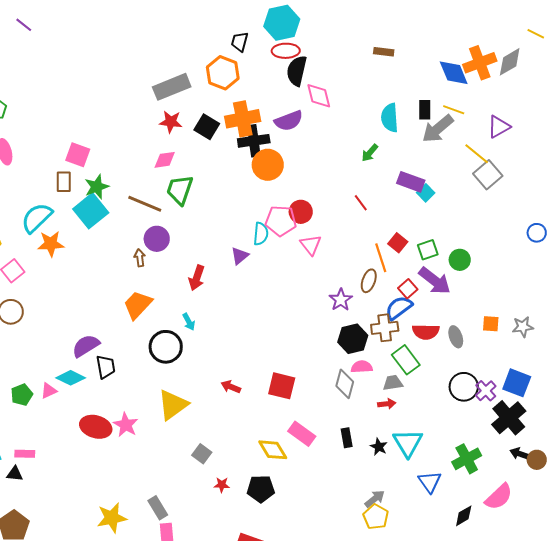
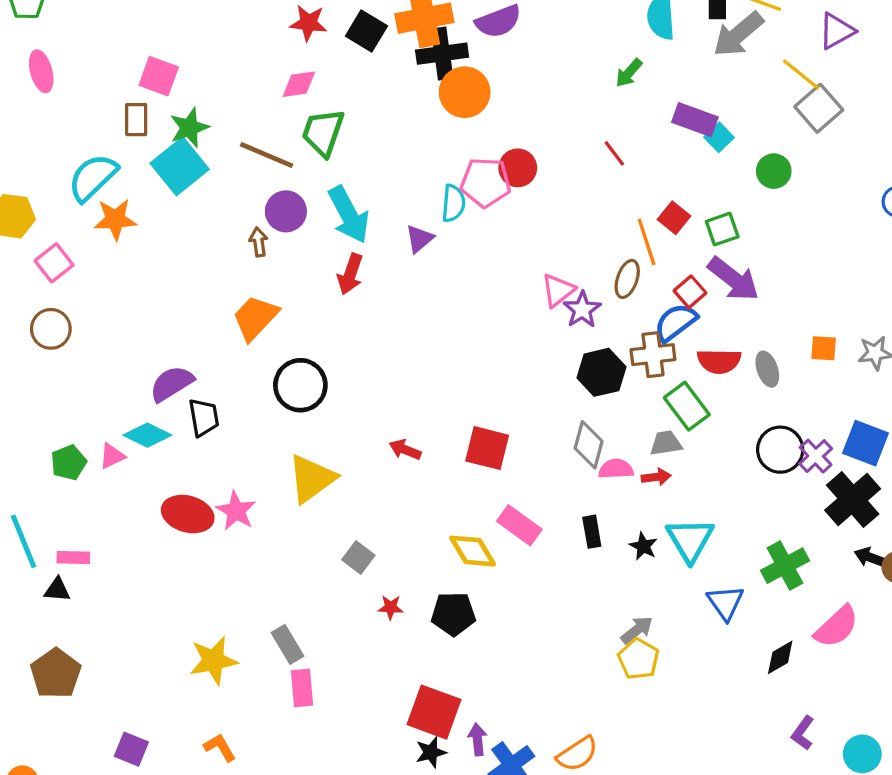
pink triangle: (311, 245) -> (558, 290), moved, turned 30
green circle: (460, 260) -> (774, 171), moved
cyan arrow: (189, 322) -> (349, 215), moved, size x2.0
pink semicircle: (362, 367) -> (616, 469), moved

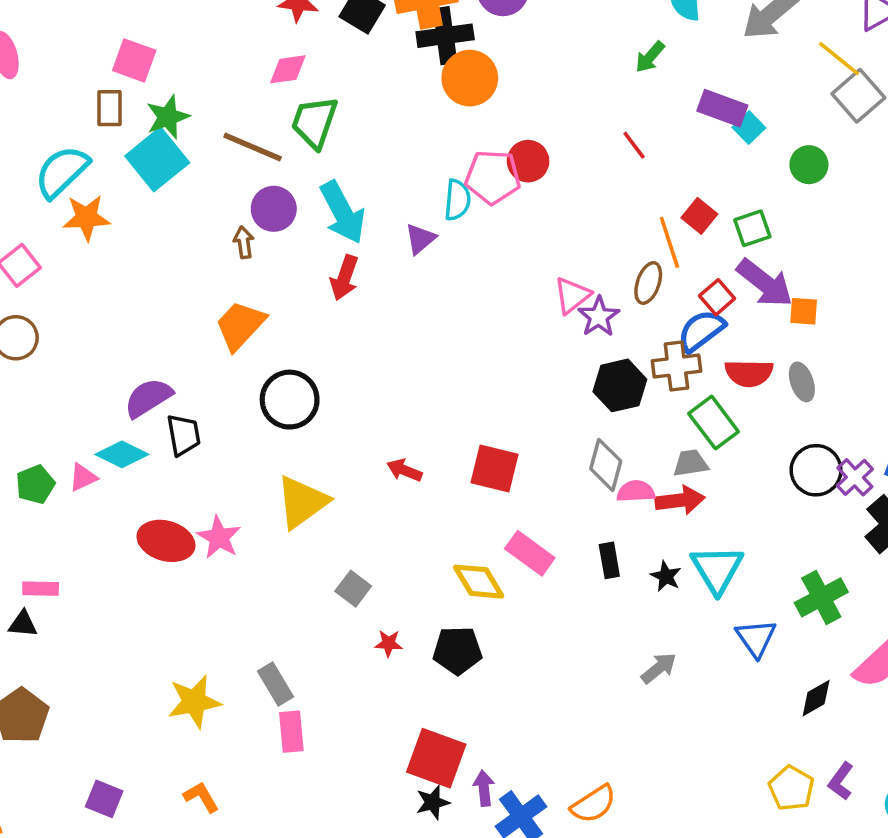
orange square: (824, 348) -> (804, 311), moved
red arrow: (656, 477) -> (680, 500), size x1.5
yellow pentagon: (638, 659) -> (791, 788), moved

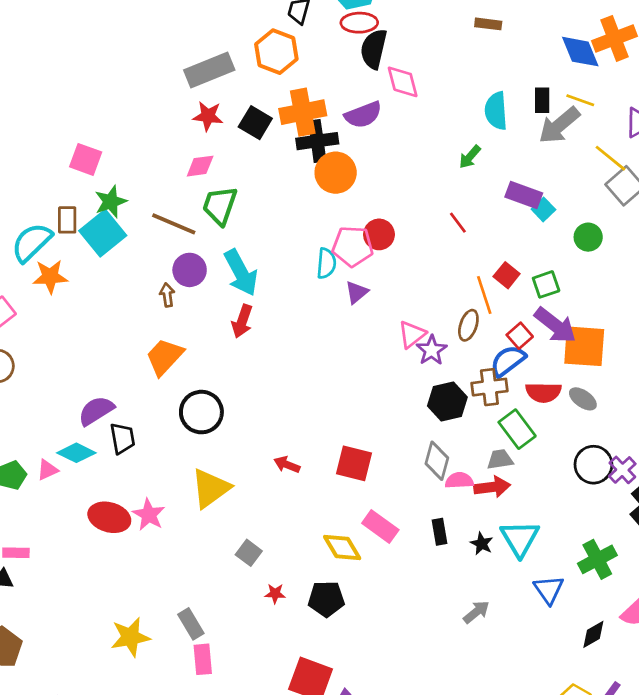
brown rectangle: (109, 108) -> (67, 220), moved
purple triangle: (420, 239) -> (357, 292), moved
orange square: (804, 311) -> (584, 346), size x2.0
gray ellipse: (802, 382) -> (583, 399), turned -36

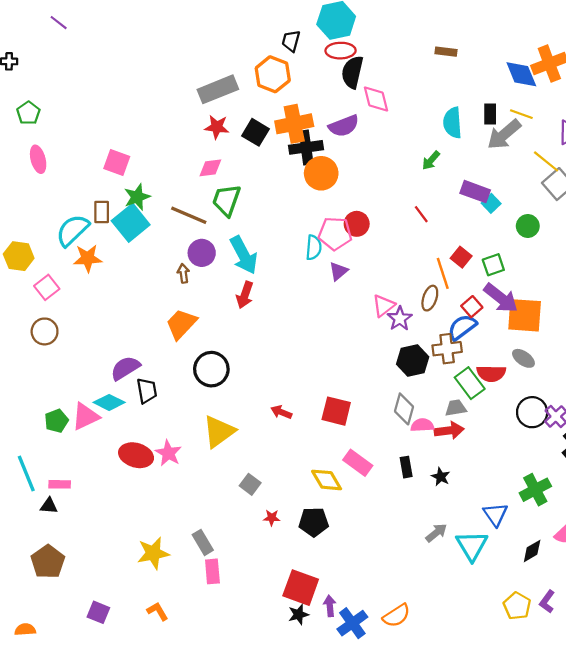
red semicircle: (543, 392) -> (491, 373), moved
pink triangle: (47, 470) -> (85, 416), size x1.6
cyan triangle: (520, 538) -> (472, 546), moved

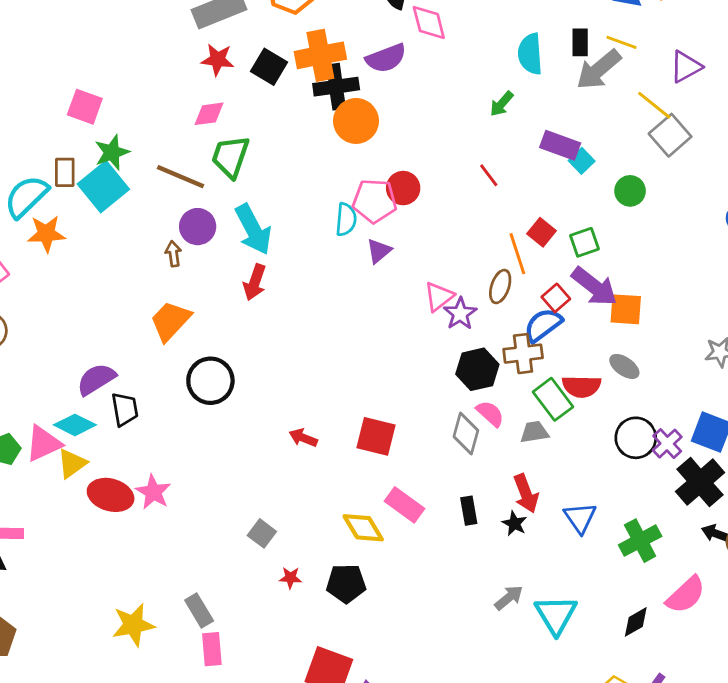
orange square: (525, 315) -> (626, 309), size x0.7
pink semicircle: (422, 425) -> (490, 414), moved, turned 45
red arrow: (449, 430) -> (526, 493), moved, turned 76
yellow triangle: (219, 432) -> (72, 464), moved, size x0.7
blue triangle: (495, 514) -> (580, 518), moved

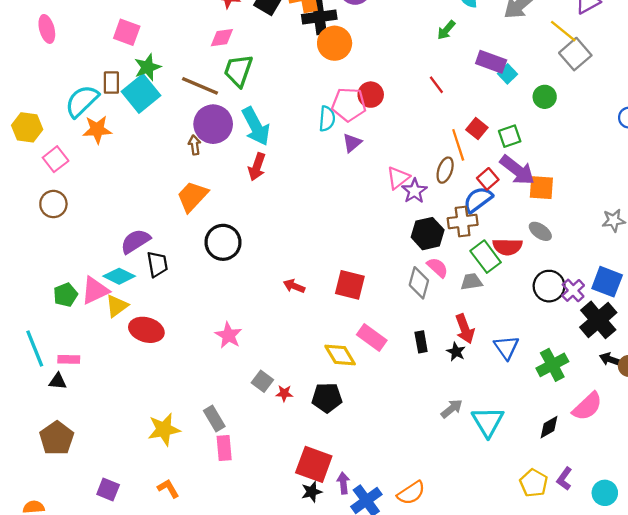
purple circle: (198, 227) -> (213, 124), size x1.4
pink star: (153, 492) -> (228, 335), moved
gray square: (262, 533) -> (262, 381), moved

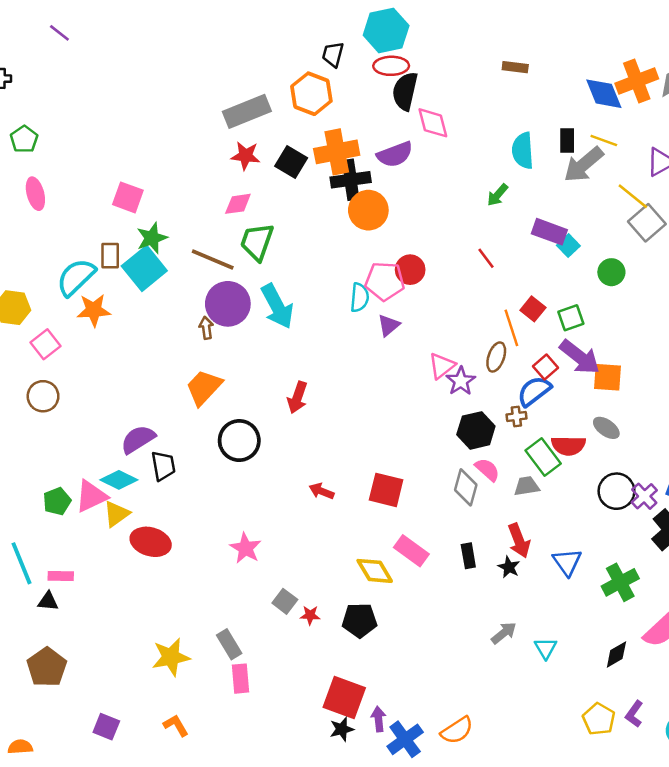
red arrow: (257, 167) -> (297, 397), moved
brown cross: (463, 222) -> (516, 416), size x0.6
cyan triangle: (488, 422) -> (546, 648), size x0.6

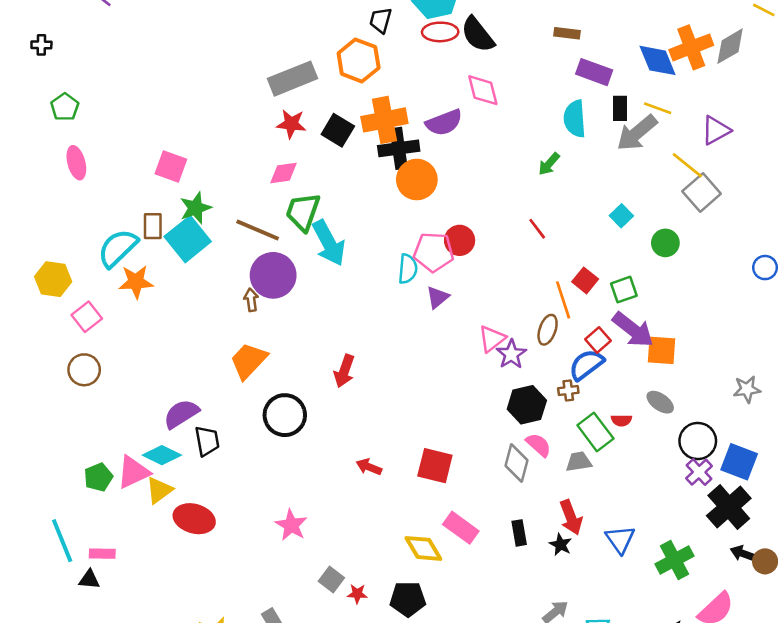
black semicircle: (405, 91) -> (478, 35), moved, turned -51
purple rectangle: (549, 232) -> (594, 72), moved
cyan arrow: (277, 306) -> (329, 243), moved
red semicircle: (568, 446) -> (621, 420), size x0.6
black circle: (616, 491) -> (698, 441), moved

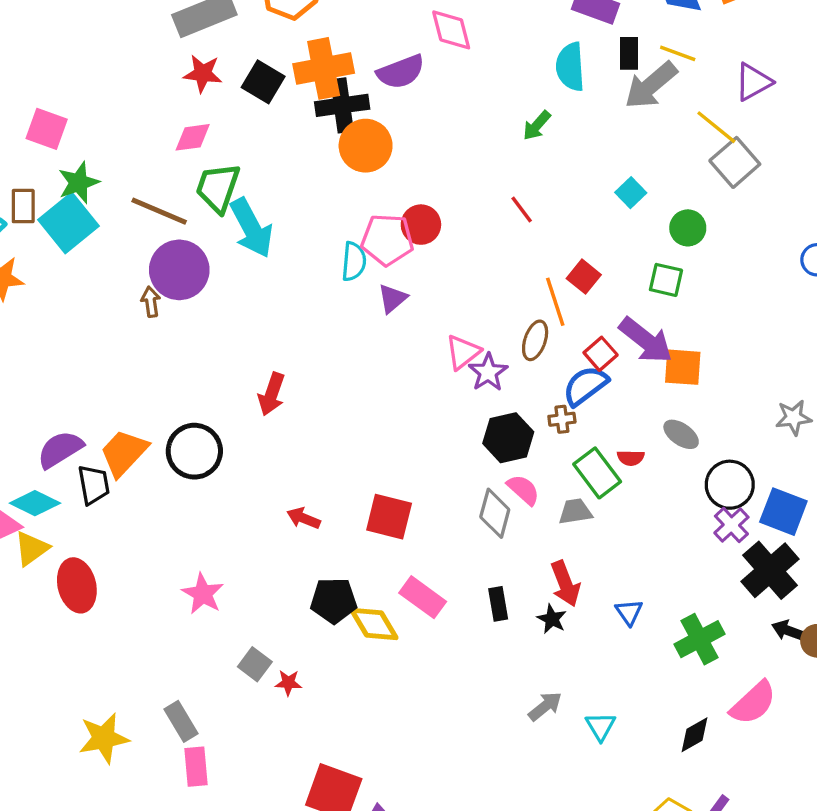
green square: (624, 290) -> (666, 280), moved, turned 32
orange trapezoid: (249, 361) -> (124, 453), moved
red ellipse: (194, 519) -> (77, 585), turned 60
blue triangle: (620, 539) -> (629, 612), size x0.7
black pentagon: (408, 599) -> (334, 601), moved

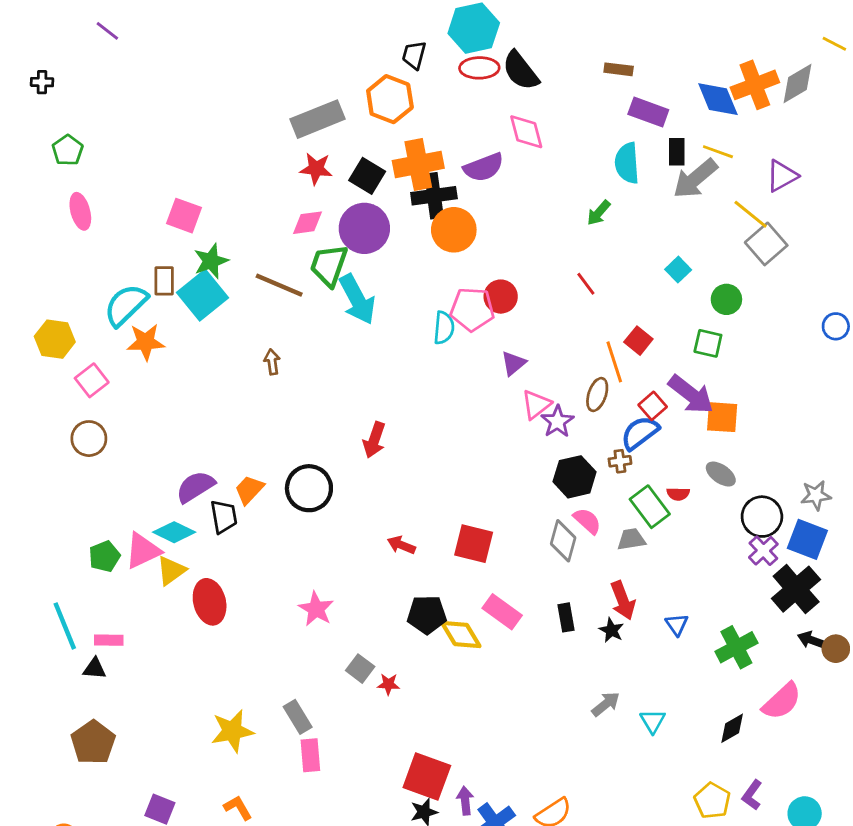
purple circle: (179, 270) -> (364, 228), moved
purple triangle: (392, 298) -> (513, 363), moved
gray star: (794, 418) -> (816, 495), moved
orange trapezoid: (124, 453) -> (249, 490), size x0.7

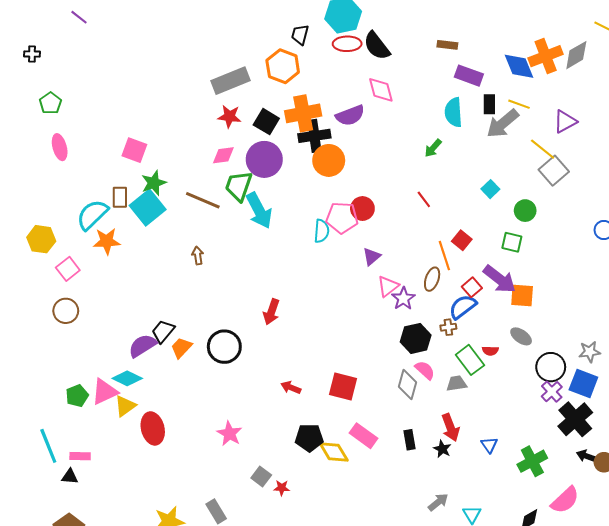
black trapezoid: (224, 517) -> (163, 331), moved, turned -130

